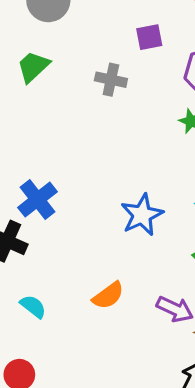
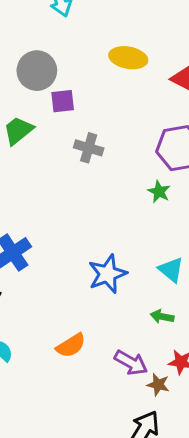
purple square: (149, 37) -> (63, 101), moved

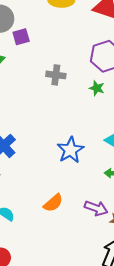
gray cross: (89, 148) -> (56, 75), moved

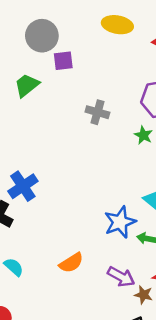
blue star: (70, 150) -> (120, 222), moved

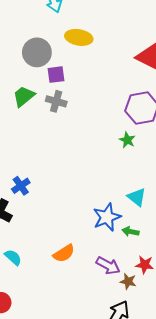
yellow ellipse: (117, 25) -> (79, 37), moved
gray cross: (97, 112) -> (56, 101), moved
blue cross: (23, 186) -> (21, 186), size x0.7

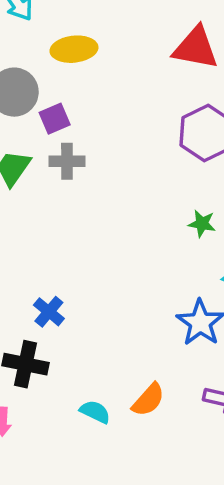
green star: (127, 140) -> (202, 224), moved
cyan semicircle: (13, 257) -> (95, 412), moved

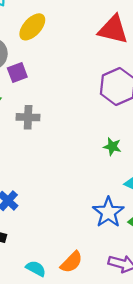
yellow ellipse: (74, 49) -> (32, 27), turned -44
gray cross: (67, 161) -> (28, 117), moved

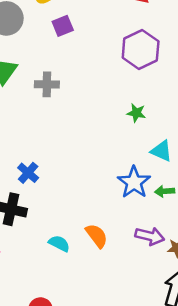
purple square: (17, 73) -> (63, 26), moved
orange semicircle: (71, 262) -> (97, 236), turned -80

